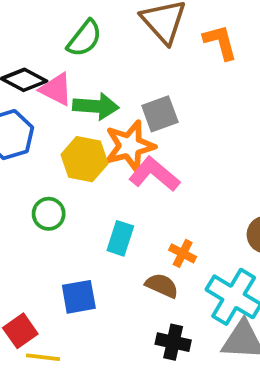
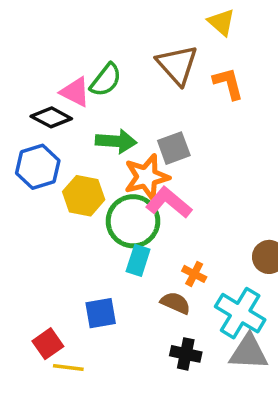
pink triangle: (56, 89) -> (75, 92), moved
yellow hexagon: (84, 159) -> (84, 196), moved
green circle: (49, 214) -> (133, 221), moved, size x1.8

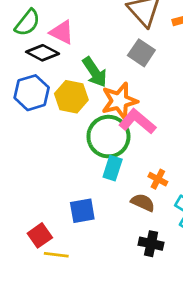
green semicircle: (106, 80) -> (27, 23), moved
green arrow: (116, 141) -> (95, 72), turned 52
gray square: (174, 148) -> (141, 53), moved, turned -36
yellow hexagon: (84, 196) -> (71, 97), moved

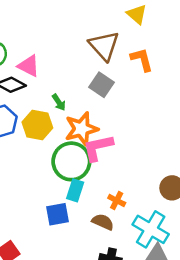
green arrow: (95, 72) -> (59, 102), size x0.6
pink L-shape: (137, 121) -> (98, 148), turned -52
blue square: (82, 211) -> (58, 214), moved

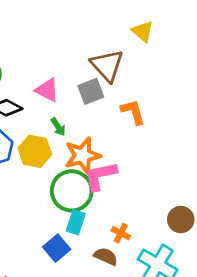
orange L-shape: (142, 60) -> (133, 112), moved
pink triangle: (29, 66) -> (47, 90), moved
gray square: (102, 85) -> (91, 91), moved, turned 35
blue square: (58, 214) -> (57, 248), turned -30

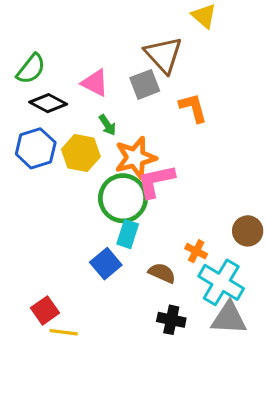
orange cross: (121, 233) -> (196, 251), moved

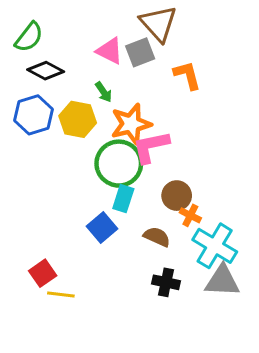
pink triangle: (95, 83) -> (110, 51), moved
brown circle: (248, 231) -> (177, 196), moved

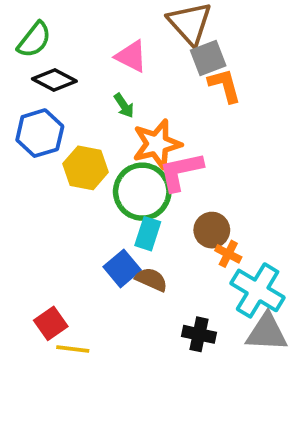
gray square: (140, 52) -> (208, 58), moved
yellow hexagon: (78, 119) -> (86, 168), moved
brown semicircle: (157, 237) -> (151, 279), moved

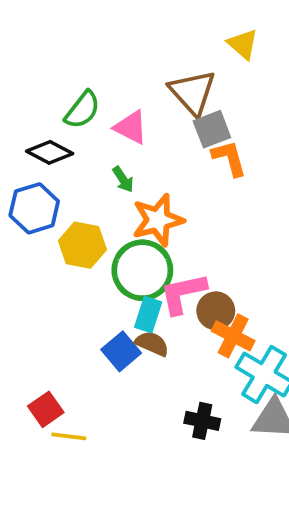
green semicircle: (34, 40) -> (82, 110), moved
pink L-shape: (181, 171) -> (183, 293), moved
orange cross: (228, 254) -> (233, 336), size x1.5
brown semicircle: (151, 279) -> (152, 344), moved

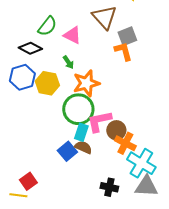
gray square: (212, 129) -> (127, 36), moved
yellow hexagon: (82, 245) -> (47, 83), moved
yellow line: (69, 436) -> (18, 195), moved

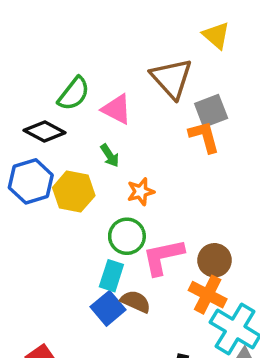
orange star: (86, 83) -> (141, 192), size x0.6
green circle: (78, 109) -> (127, 236), size x0.7
brown circle: (116, 130) -> (215, 260), moved
cyan rectangle: (81, 132) -> (111, 276), moved

